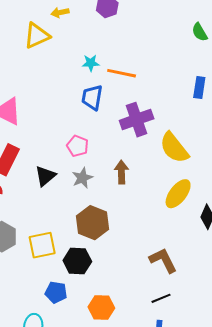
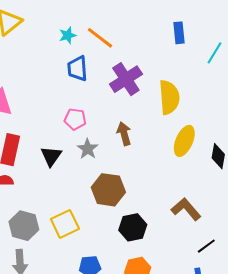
orange line: (122, 73) -> (100, 38), turned 40
yellow semicircle: (174, 148) -> (169, 97), turned -132
black hexagon: (77, 261) -> (133, 227), moved
black line: (161, 298) -> (206, 246), moved

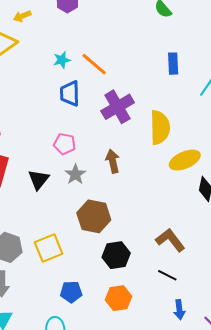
yellow ellipse: (184, 141) -> (185, 160), moved, turned 40
black line: (206, 246) -> (167, 275), moved, turned 60

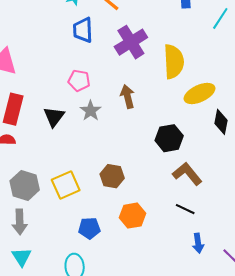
brown hexagon: (94, 216) -> (112, 176), moved, size x0.7
black hexagon: (116, 255) -> (169, 138), moved
orange hexagon: (119, 298) -> (132, 216), moved

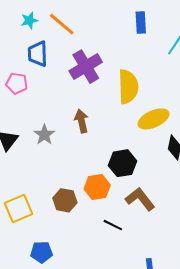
pink pentagon: (79, 81) -> (17, 83), moved
black line: (185, 209) -> (113, 225), moved
orange hexagon: (132, 216) -> (97, 187), moved

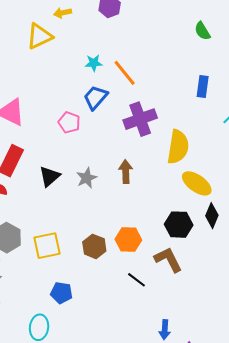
blue trapezoid: (38, 54) -> (95, 97), turned 32
yellow ellipse: (154, 119) -> (197, 183), turned 48
black hexagon: (123, 163) -> (179, 225), moved

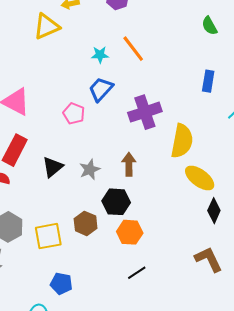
orange line: (125, 73) -> (133, 49), moved
black hexagon: (179, 225) -> (116, 202), moved
brown hexagon: (94, 246) -> (86, 223), moved
brown L-shape: (168, 260) -> (209, 259), moved
black line: (137, 280) -> (137, 273), turned -72

